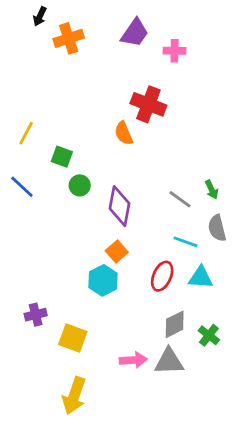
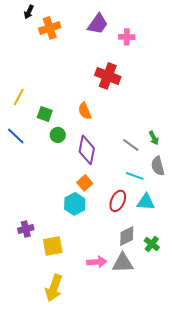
orange semicircle: (124, 133) -> (85, 111), moved
yellow square: (73, 338) -> (53, 246), turned -30

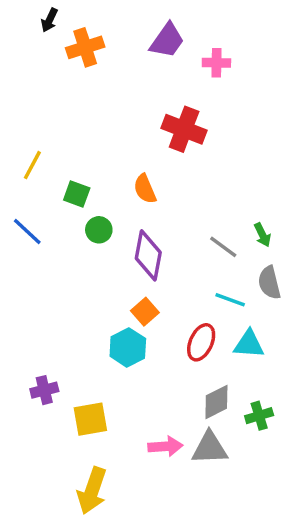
green cross: (152, 244) -> (259, 416), turned 35

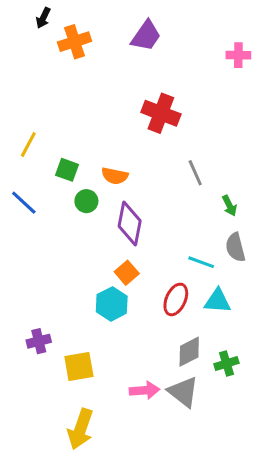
pink cross: (216, 63) -> (238, 55), moved
orange semicircle: (145, 189) -> (115, 176), moved, turned -55
gray line: (223, 247) -> (195, 173), moved, turned 30
gray triangle: (210, 448) -> (183, 392), turned 40

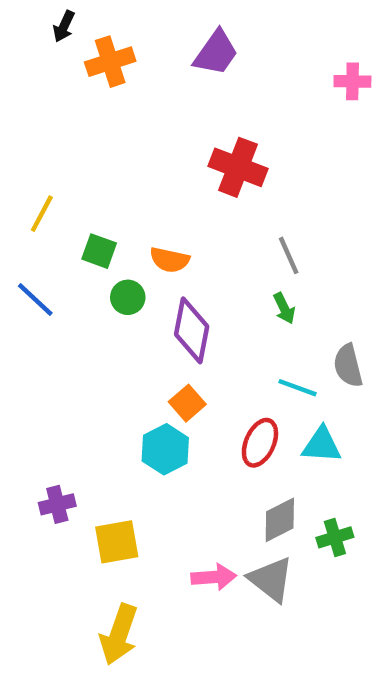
green arrow: (229, 206) -> (284, 308), moved

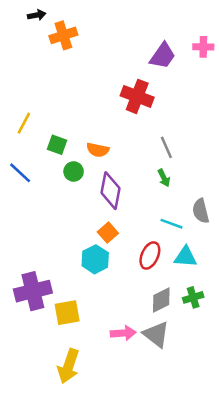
black arrow: (64, 26) -> (37, 15), turned -126
purple trapezoid: (216, 53) -> (163, 56), moved
purple cross: (57, 504) -> (33, 291), size x1.8
green cross: (335, 537) -> (193, 297), moved

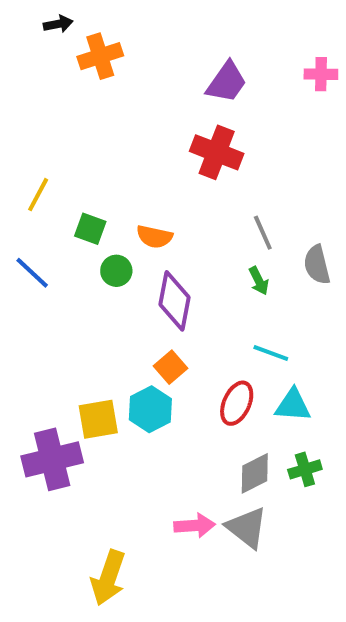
purple trapezoid: (163, 56) -> (227, 82), moved
gray semicircle: (201, 211) -> (317, 265), moved
yellow square: (67, 313) -> (98, 419), moved

